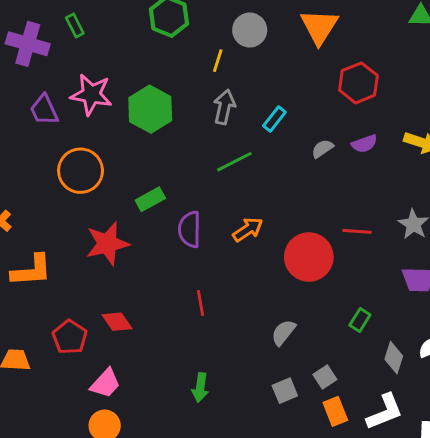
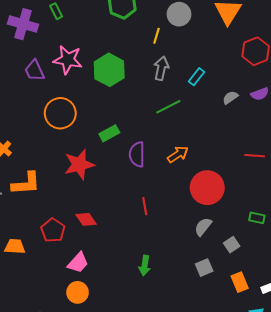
red circle: (309, 257) -> (207, 188), moved
green rectangle: (360, 320) -> (257, 218), turned 70
gray square: (325, 377) -> (232, 245), moved

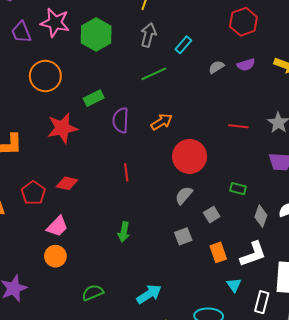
red diamond: (86, 219) -> (67, 183), turned -45

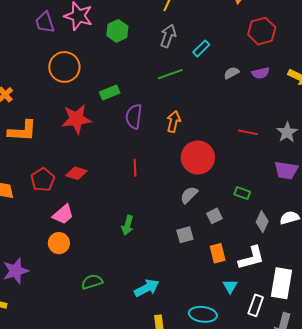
green hexagon: (96, 35) -> (117, 31), size x0.7
orange arrow: (162, 122) -> (174, 122), turned -50

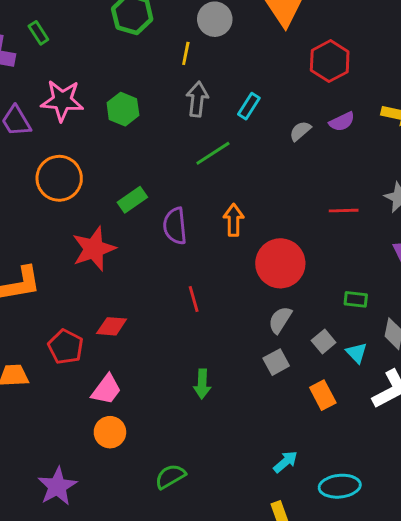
gray square: (185, 235) -> (276, 362), moved
orange rectangle: (218, 253) -> (323, 395), moved
cyan triangle: (230, 286) -> (356, 353), moved
cyan arrow: (147, 288) -> (285, 462), moved, size x0.7

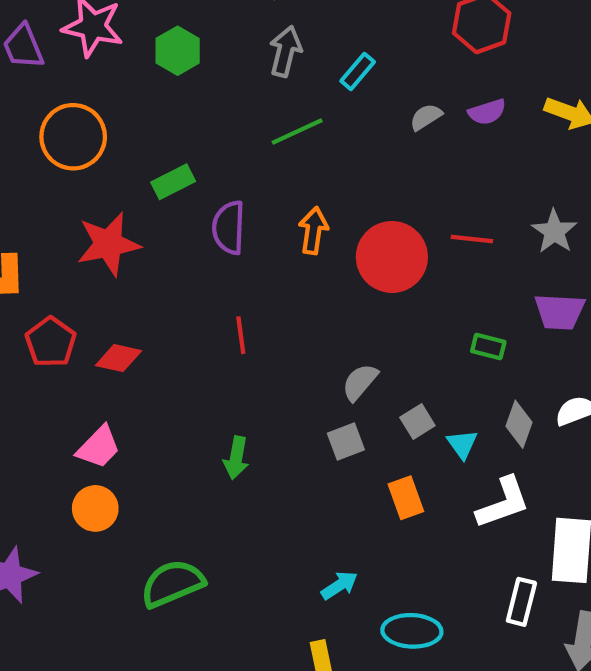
red circle: (280, 263) -> (392, 257), moved
green rectangle: (356, 299) -> (488, 347), moved
red pentagon: (66, 347) -> (51, 342), moved
green semicircle: (170, 476) -> (172, 583), size x1.4

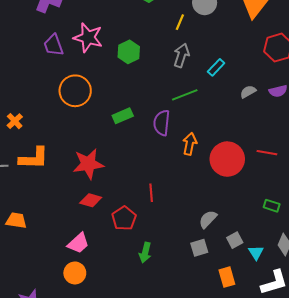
purple semicircle: (229, 228) -> (162, 123), moved
red star: (108, 244) -> (88, 164), moved
red pentagon: (51, 342) -> (124, 218), moved

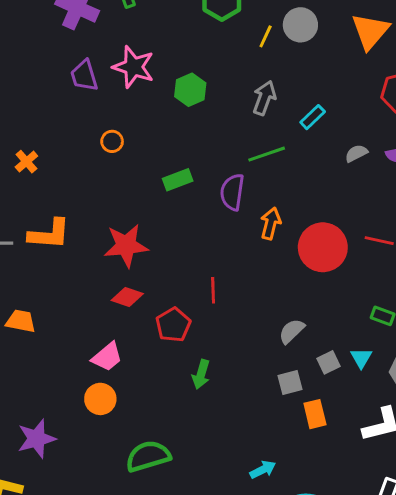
yellow line: (180, 22) -> (266, 36), moved
orange circle: (75, 91) -> (112, 141), size x0.5
orange cross: (15, 121) -> (26, 162), moved
gray square: (199, 248) -> (290, 382), moved
cyan triangle: (256, 253) -> (361, 358), moved

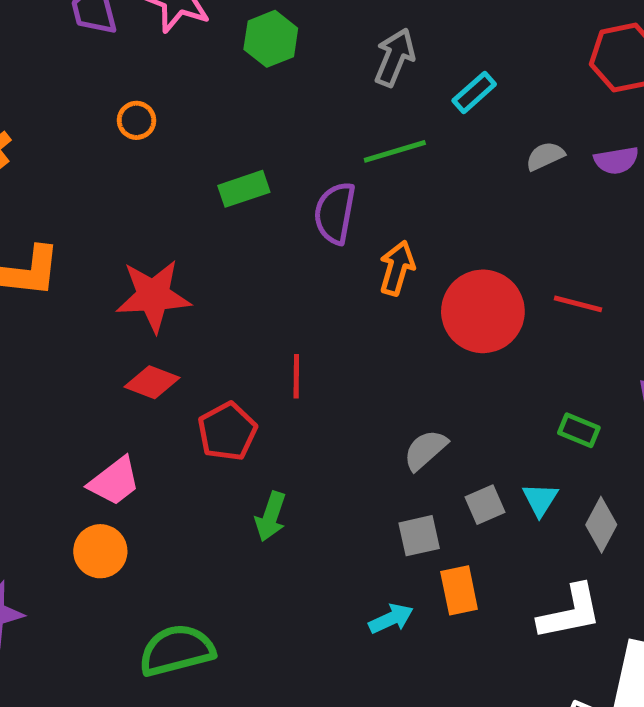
cyan arrow: (263, 470) -> (391, 619), moved

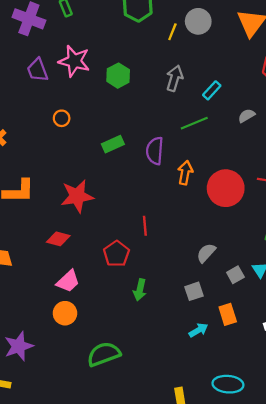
green line: (395, 151) -> (194, 123), moved
red diamond: (152, 382) -> (58, 239), moved
gray square: (419, 536) -> (194, 291), moved

